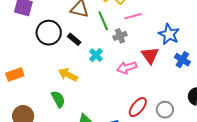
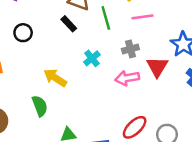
black circle: (49, 33) -> (23, 33), moved, size x0.6
gray cross: (120, 36) -> (130, 49), moved
black rectangle: (74, 39) -> (69, 24), moved

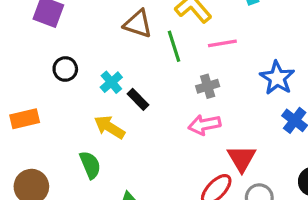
black rectangle: (69, 24) -> (138, 99), moved
cyan cross: (92, 58) -> (111, 82), moved
red triangle: (157, 67) -> (242, 158), moved

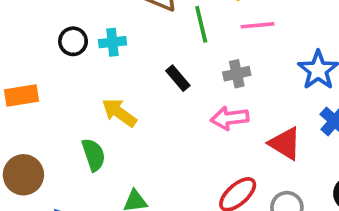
cyan cross: (111, 82) -> (112, 42), moved, turned 30
black rectangle: (138, 99) -> (178, 78), moved
red triangle: (242, 158) -> (285, 143), moved, turned -32

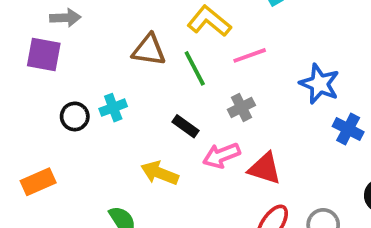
yellow arrow: (119, 113) -> (160, 173), moved
pink arrow: (230, 118) -> (221, 155), moved
red triangle: (285, 143) -> (265, 169), moved

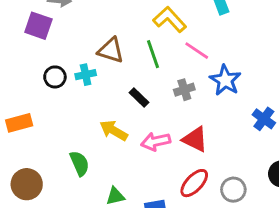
brown triangle: (149, 50) -> (111, 50), moved
pink line: (250, 55) -> (197, 51), turned 45
blue star: (319, 84) -> (225, 80), moved
pink arrow: (221, 155) -> (156, 142), moved

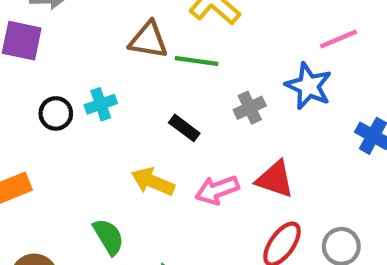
brown triangle: (111, 50) -> (148, 40), moved
pink line: (197, 51) -> (338, 39), moved, turned -50
green line: (153, 54) -> (197, 61), turned -56

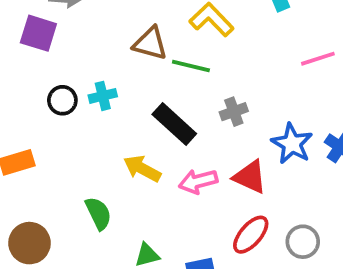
blue star: (309, 86) -> (292, 144), moved
black rectangle: (184, 128) -> (174, 124), size x1.6

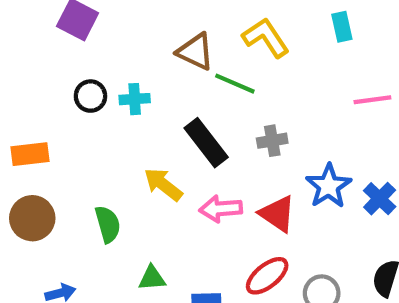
brown circle: (29, 243) -> (32, 218), moved

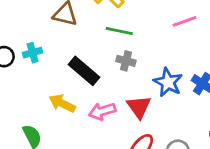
green line: (235, 84) -> (119, 31), moved
gray cross: (272, 141) -> (126, 61), turned 36
red triangle: (277, 214) -> (139, 107), turned 32

